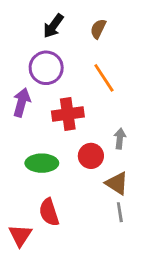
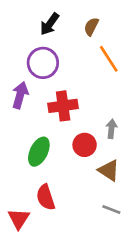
orange line: (104, 78) -> (109, 59), moved
green ellipse: (42, 163) -> (39, 152), turned -64
gray line: (120, 212) -> (111, 209), moved, turned -60

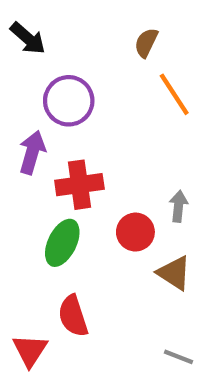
black arrow: (50, 24) -> (28, 38), moved, turned -85
red cross: (63, 106) -> (79, 185), moved
gray line: (111, 209) -> (178, 357), moved

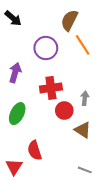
brown semicircle: (146, 43) -> (69, 20), size x1.5
purple circle: (69, 101) -> (46, 48), moved
red cross: (79, 185) -> (51, 88), moved
green ellipse: (62, 243) -> (17, 114), moved

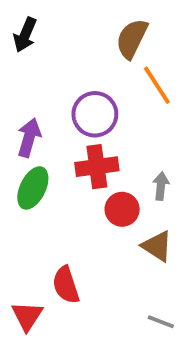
black arrow: (13, 18) -> (25, 35), turned 72
purple circle: (46, 48) -> (95, 114), moved
green ellipse: (17, 114) -> (33, 188), moved

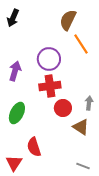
gray arrow: (161, 186) -> (89, 103), moved
green ellipse: (33, 188) -> (17, 113), moved

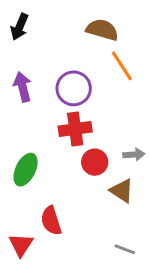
brown semicircle: (68, 20) -> (102, 30), turned 80
purple arrow: (15, 71) -> (23, 87), moved, turned -30
gray arrow: (89, 103) -> (134, 155), turned 80

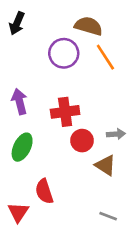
purple arrow: (23, 87) -> (19, 101), moved
purple circle: (74, 88) -> (64, 53), moved

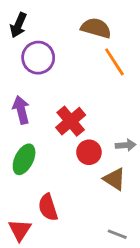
purple circle: (64, 53) -> (38, 58), moved
red cross: (65, 112) -> (71, 121), turned -32

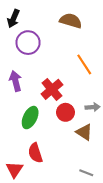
orange line: (114, 62) -> (84, 64), moved
green ellipse: (24, 159) -> (30, 118), moved

